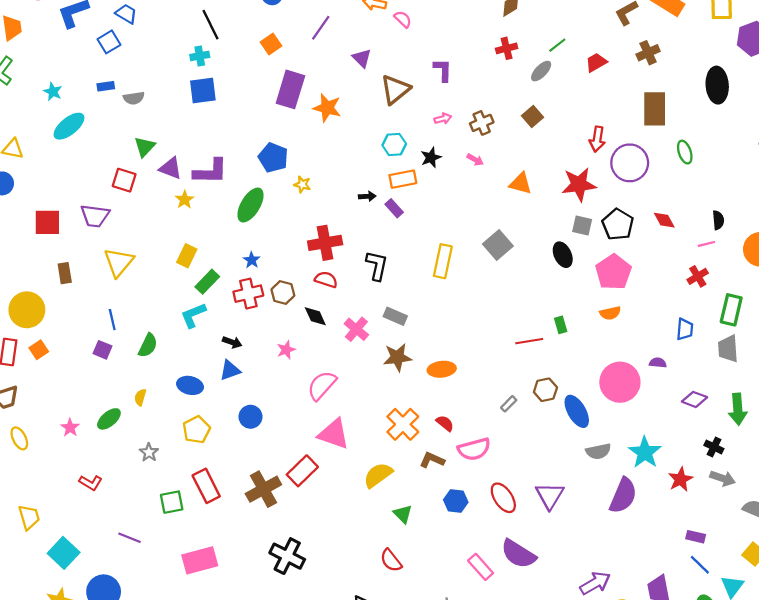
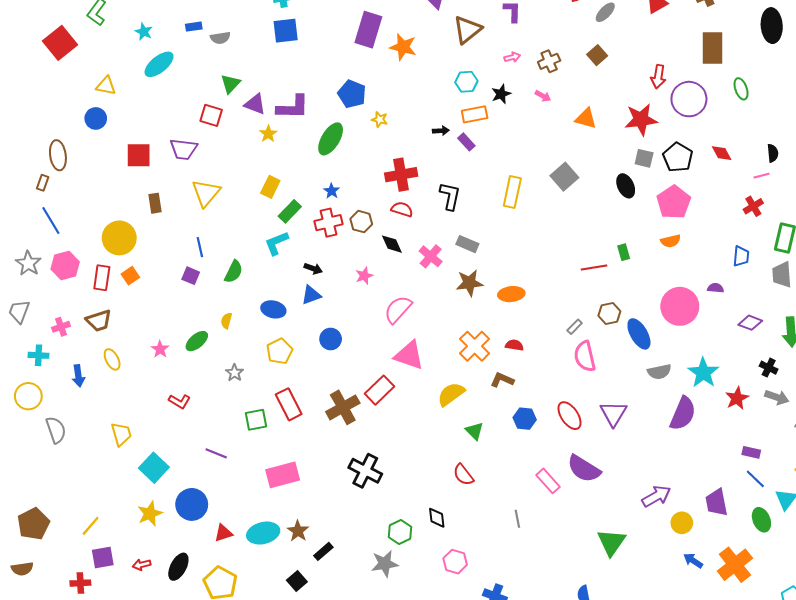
red semicircle: (445, 423) -> (514, 345), turned -30
pink semicircle: (474, 449) -> (585, 356), moved, turned 92

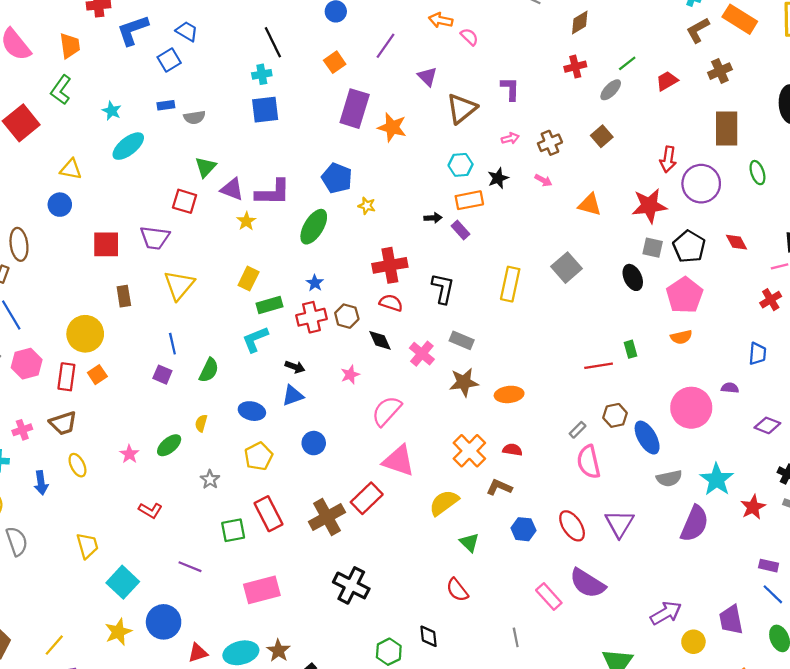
green rectangle: (290, 211) -> (270, 305), turned 30

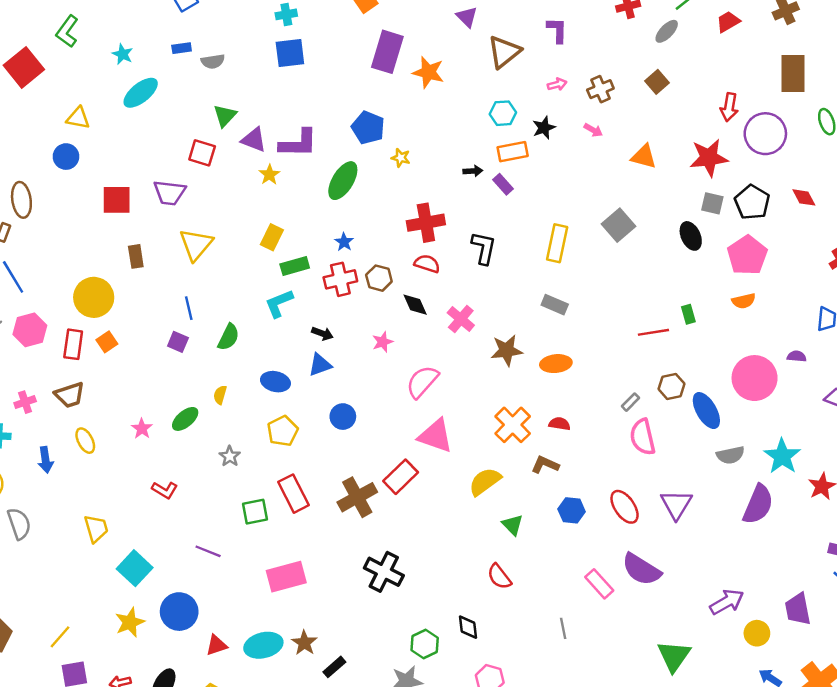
gray rectangle: (462, 340) -> (555, 305), moved

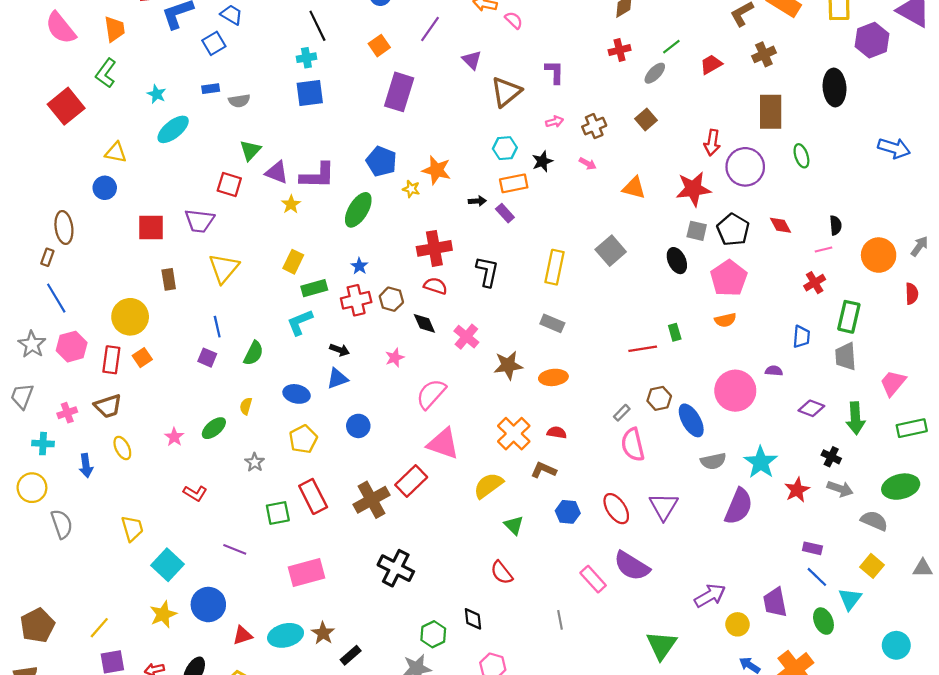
orange star: (428, 72) -> (437, 170), moved

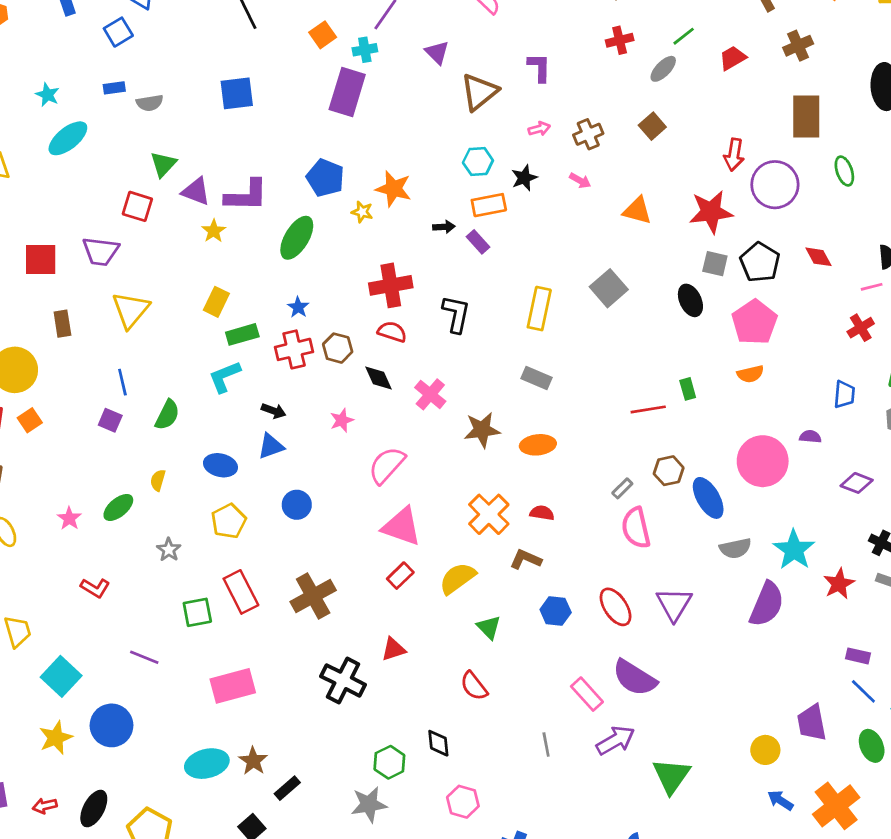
cyan cross: (306, 58) -> (365, 50), moved
red rectangle: (411, 481) -> (400, 576), moved, size x0.7
purple arrow: (710, 596) -> (616, 740), moved
red triangle: (243, 635) -> (393, 649), moved

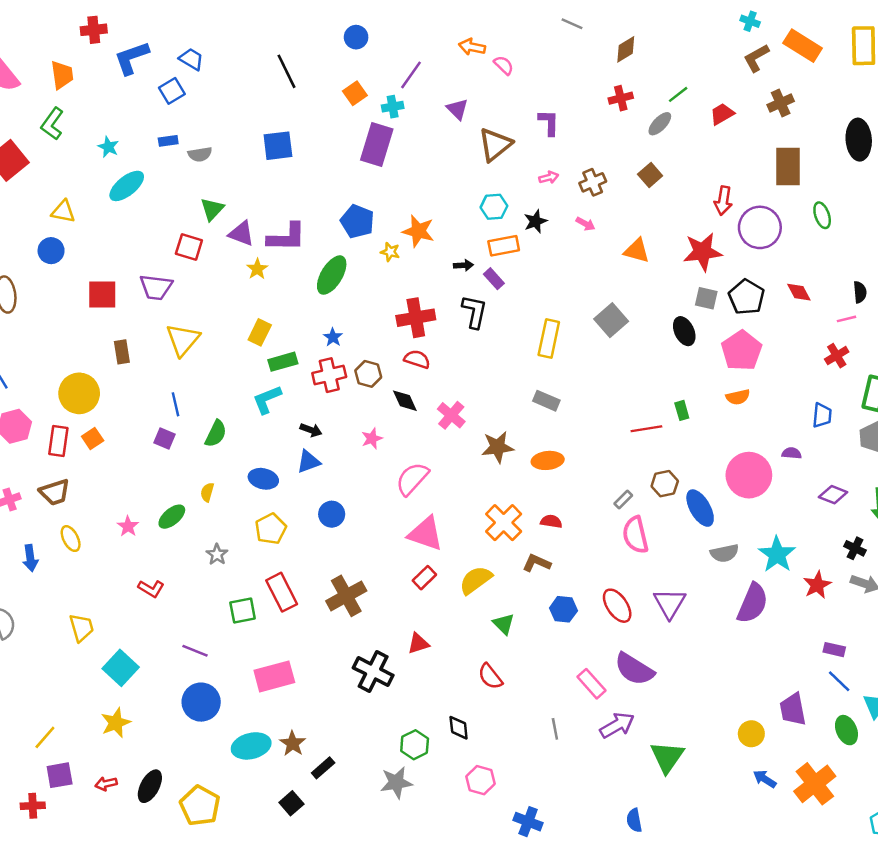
black L-shape: (456, 314) -> (474, 312), moved
blue circle: (112, 725) -> (201, 702), moved

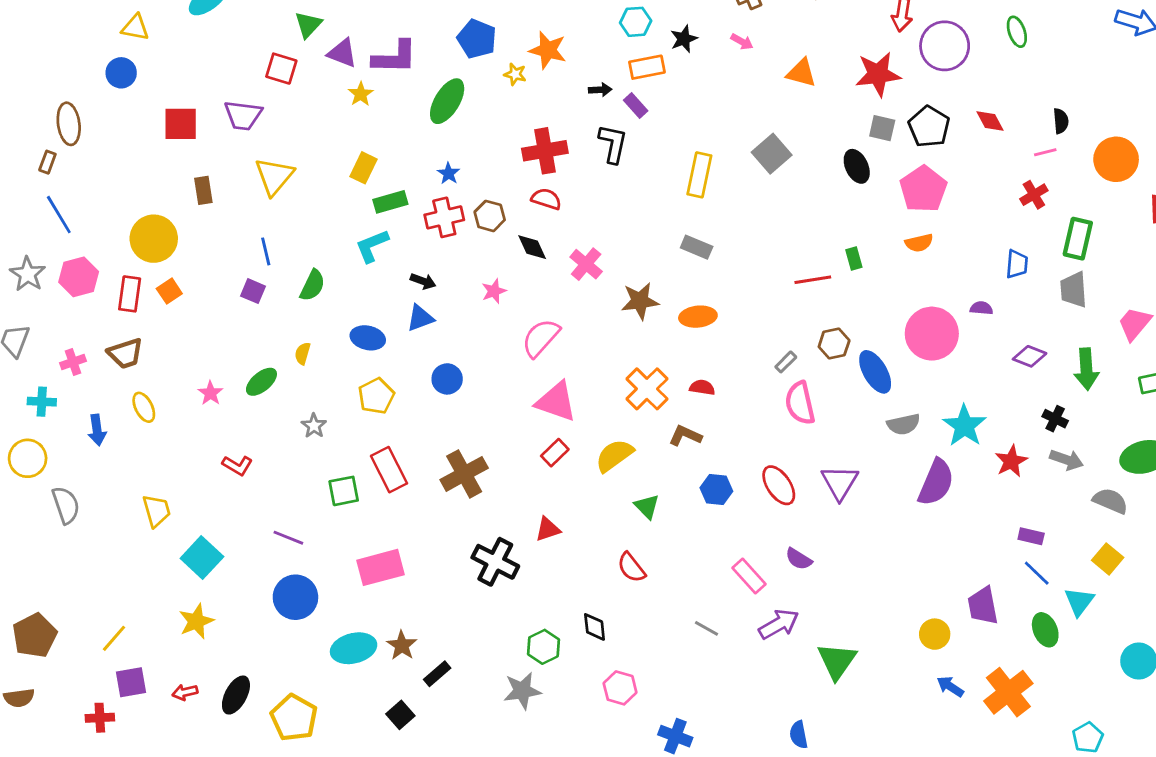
purple semicircle: (634, 669) -> (799, 559), size x0.6
gray line: (555, 729) -> (706, 628), turned -50

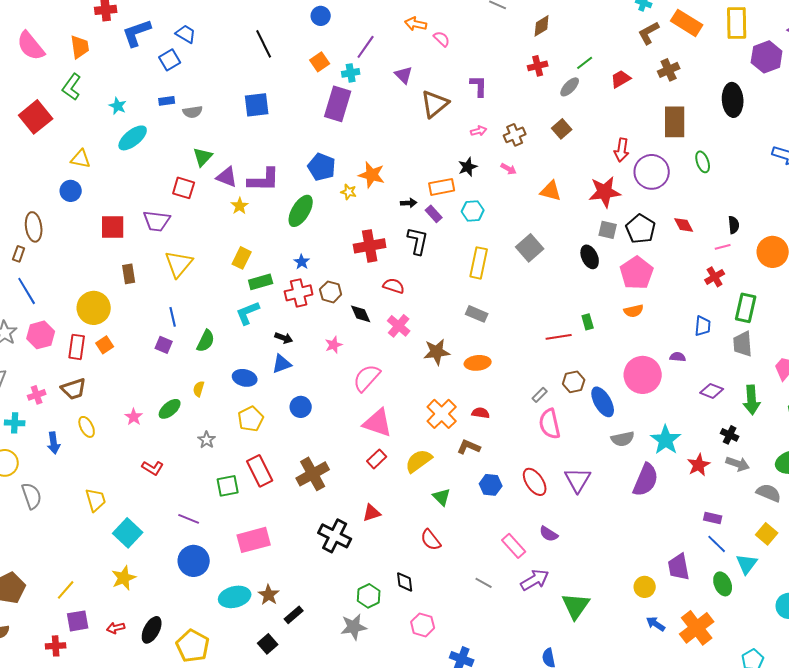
cyan hexagon: (636, 22) -> (473, 211), moved
red semicircle: (546, 199) -> (394, 286), moved

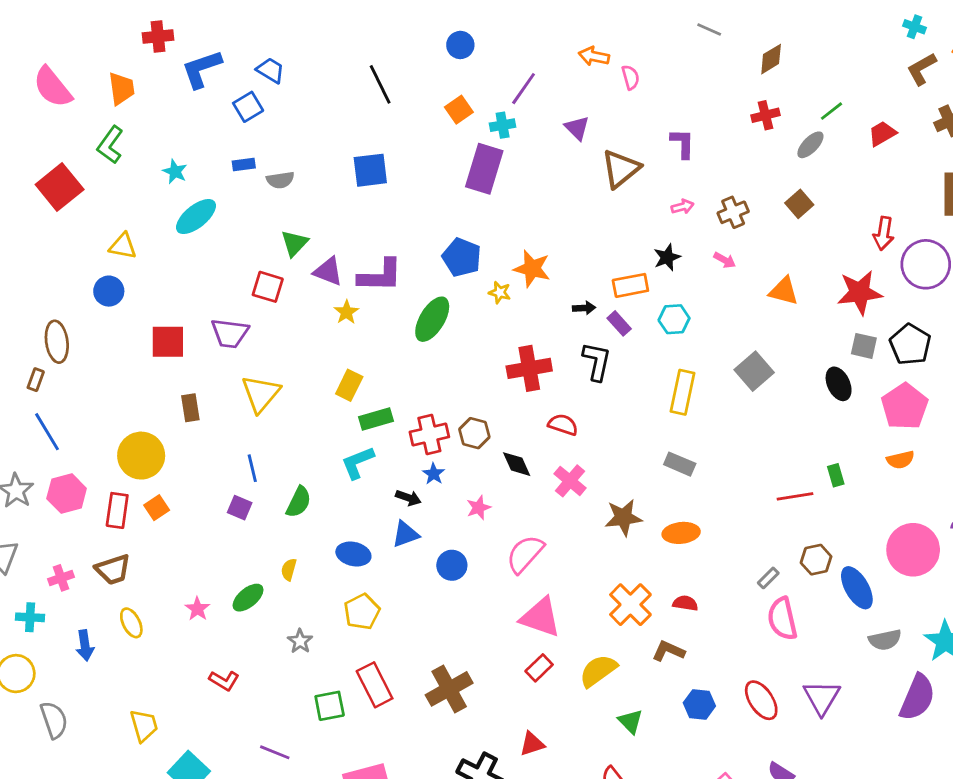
pink semicircle: (442, 39) -> (630, 77), turned 30
blue star: (302, 262) -> (434, 474), moved
blue circle: (301, 407) -> (452, 565), moved

